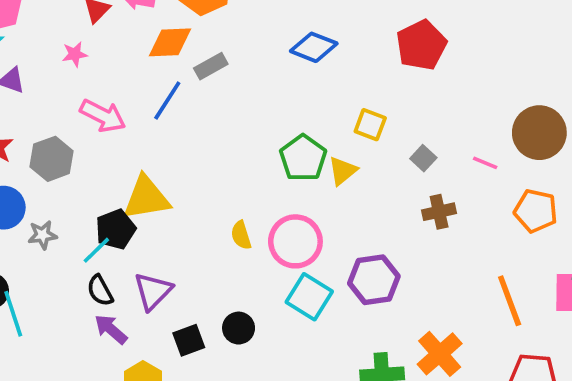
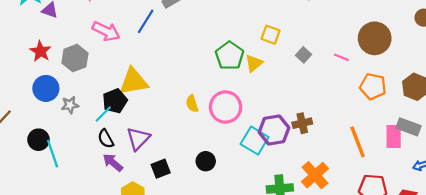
brown cross: (439, 212) -> (302, 123), moved
cyan square: (309, 297) -> (255, 141), moved
black circle: (239, 328) -> (206, 161), moved

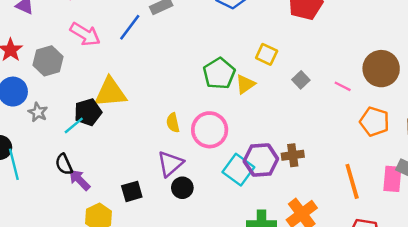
gray star: (70, 105) -> (38, 112), turned 30
black semicircle: (106, 139) -> (64, 164), moved
purple triangle: (138, 139) -> (170, 164), moved

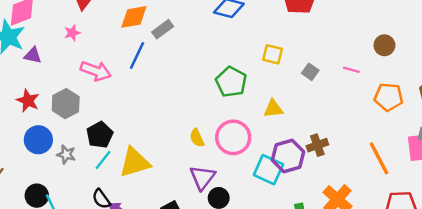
brown circle: (381, 69) -> (384, 45), size x0.6
yellow triangle: (245, 84) -> (273, 109), moved, turned 40
yellow triangle: (110, 92) -> (135, 162), moved
black pentagon: (88, 112) -> (100, 135), moved

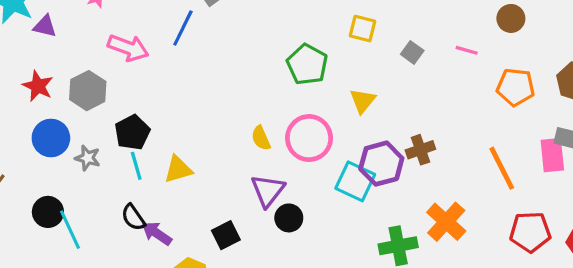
yellow triangle: (273, 109) -> (363, 101), turned -45
cyan line: (103, 160) -> (136, 166), turned -55
yellow triangle: (135, 162) -> (178, 169), size x0.7

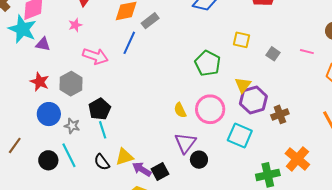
purple hexagon: (381, 164) -> (253, 100), moved
yellow triangle: (178, 169) -> (124, 157), moved
cyan line: (70, 230) -> (69, 155), moved
purple arrow: (157, 233) -> (142, 169), moved

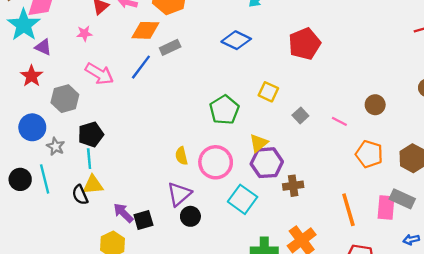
red star: (40, 82) -> (32, 76), moved
yellow triangle: (124, 157) -> (93, 185), moved

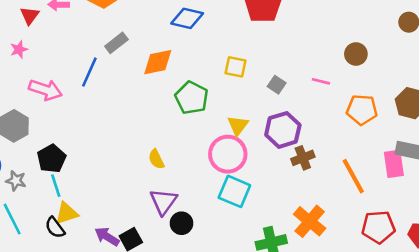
orange diamond: (145, 30) -> (158, 62), moved
pink circle: (216, 162) -> (228, 154), moved
purple hexagon: (267, 163) -> (283, 130), moved
brown cross: (293, 186) -> (303, 158), moved

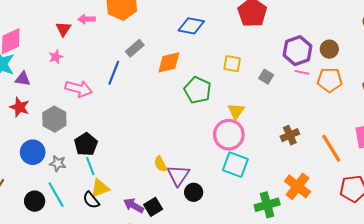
orange pentagon: (362, 110) -> (330, 80), moved
purple hexagon: (283, 130) -> (297, 51), moved
yellow semicircle: (156, 159) -> (161, 164), moved

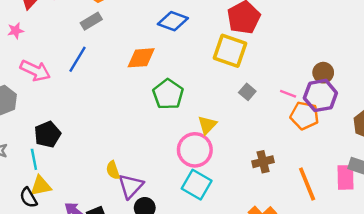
gray rectangle: (135, 48) -> (91, 21), moved
purple hexagon: (297, 51) -> (320, 95), moved
yellow square: (232, 64) -> (230, 51), moved, size x1.6
orange pentagon: (330, 80) -> (305, 116), moved
black pentagon: (86, 144) -> (48, 134), moved

